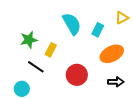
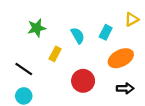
cyan semicircle: (72, 24) -> (78, 36), moved, size x0.7
green star: (29, 40) -> (37, 28), moved
black line: (36, 67) -> (24, 69), moved

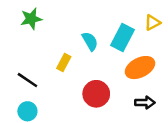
green star: (37, 28) -> (31, 19), moved
cyan rectangle: (106, 32) -> (122, 38), size x1.5

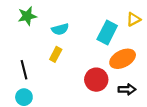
cyan semicircle: (90, 41) -> (60, 29), moved, turned 105
black line: (27, 80) -> (24, 70), turned 42
red circle: (96, 94) -> (96, 80), moved

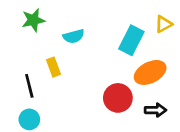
yellow rectangle: (56, 54) -> (53, 67), moved, turned -48

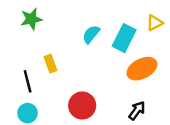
cyan semicircle: (74, 36) -> (91, 34), moved, turned 144
red circle: (118, 98) -> (82, 105), moved
black arrow: (155, 110) -> (137, 111), moved, turned -54

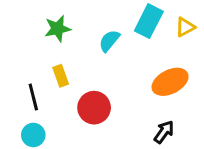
green star: (31, 19) -> (58, 29), moved
cyan rectangle: (124, 38) -> (149, 21), moved
red circle: (82, 105) -> (94, 108), moved

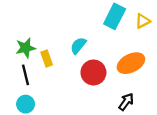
green star: (58, 29) -> (26, 48), moved
cyan semicircle: (109, 41) -> (78, 46), moved
red circle: (94, 108) -> (93, 72), moved

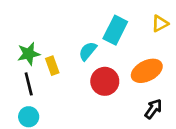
cyan rectangle: (115, 16) -> (115, 30), moved
black arrow: (126, 102) -> (153, 109), moved

